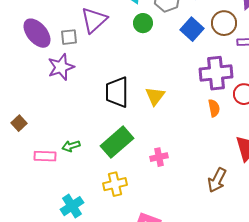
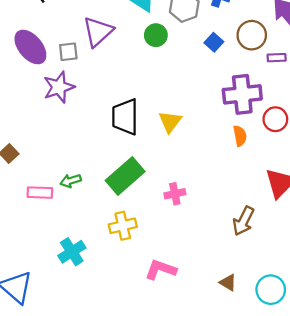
blue square: (192, 29) -> (214, 42), size x0.7

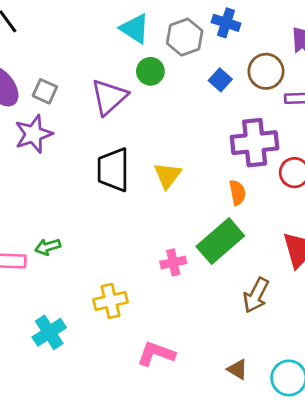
purple triangle: (98, 32) -> (109, 97), moved
gray square: (68, 52) -> (45, 91), turned 30
orange semicircle: (240, 136) -> (237, 193), moved
green rectangle: (125, 176) -> (220, 241), moved

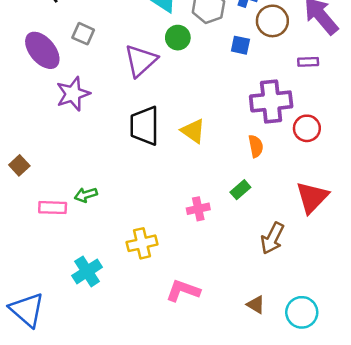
brown circle: (266, 71) -> (272, 21), moved
blue square: (220, 80) -> (240, 45), turned -30
gray square: (45, 91) -> (83, 34), moved
yellow triangle: (168, 175) -> (193, 131), turned -32
green rectangle: (220, 241) -> (240, 190), size x0.5

